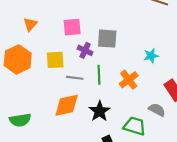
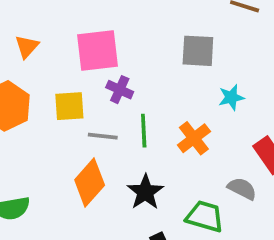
pink square: (72, 27) -> (97, 50), size x1.4
gray square: (107, 39) -> (198, 51), moved
orange diamond: (67, 105) -> (90, 183), turned -36

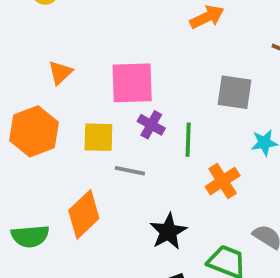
green line: (144, 131) -> (188, 140), moved
orange diamond: (90, 183) -> (84, 214), moved

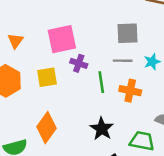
green line: (188, 140) -> (101, 82), moved
gray line: (130, 171) -> (123, 61), moved
orange cross: (223, 181) -> (130, 91), turned -35

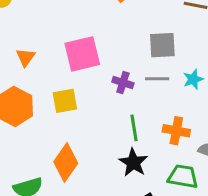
purple cross: (79, 63) -> (123, 83), moved
green line: (101, 82) -> (134, 128), moved
orange cross: (130, 91) -> (176, 131), moved

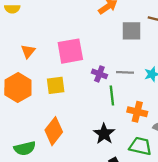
gray square: (162, 45) -> (132, 31), moved
green line: (134, 128) -> (112, 95), moved

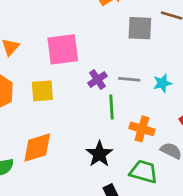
purple cross: (99, 74) -> (97, 80), turned 32
orange diamond: (54, 131) -> (37, 148), turned 32

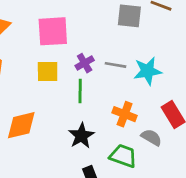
cyan star: (162, 83) -> (147, 71), size x1.5
yellow square: (42, 91) -> (48, 71), moved
green line: (111, 107) -> (80, 91), moved

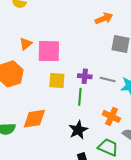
pink square: (53, 31) -> (49, 51), moved
purple cross: (85, 63) -> (85, 76), turned 32

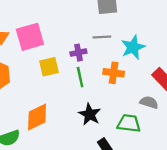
gray line: (108, 80) -> (102, 37), moved
orange cross: (111, 116) -> (114, 73), moved

